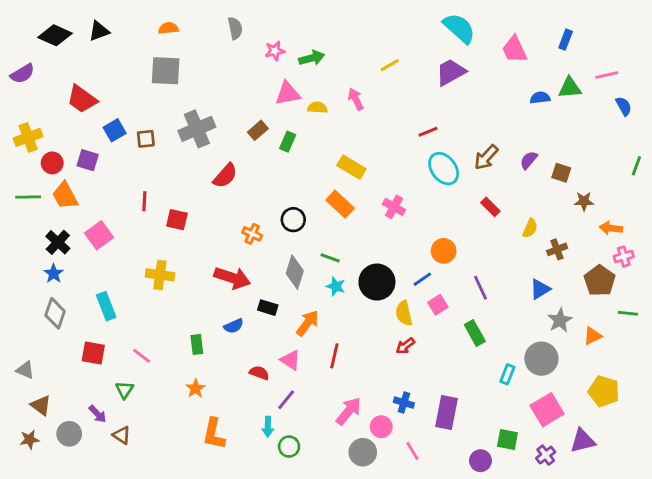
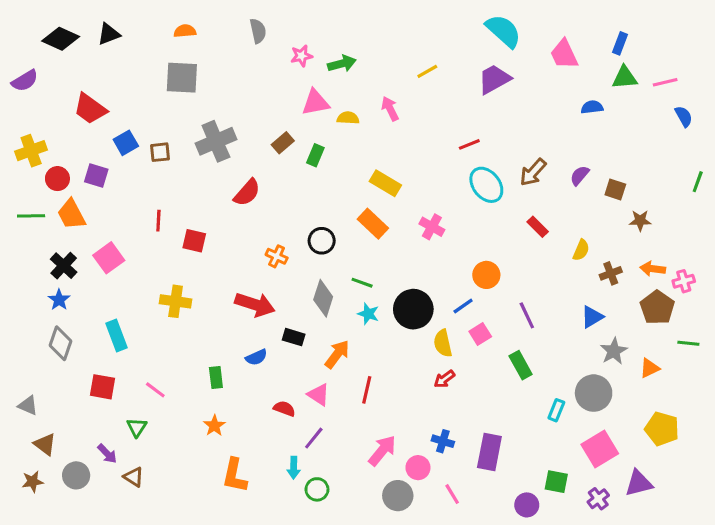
green triangle: (570, 88) -> (625, 78), moved
orange arrow: (611, 228) -> (653, 269), moved

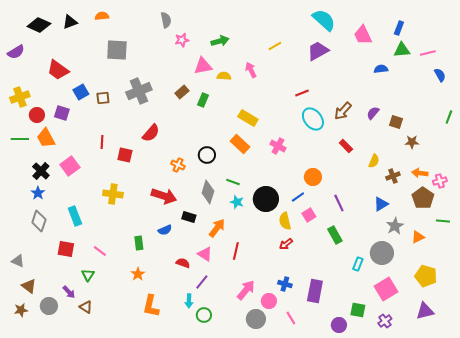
orange semicircle: (185, 31) -> (102, 16), moved
pink star: (301, 56) -> (182, 40), moved
red semicircle: (247, 193) -> (151, 133), moved
purple triangle: (639, 483) -> (425, 311), moved

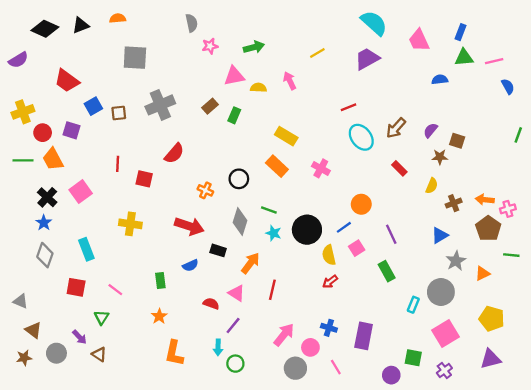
brown star: (412, 142) -> (440, 157), moved

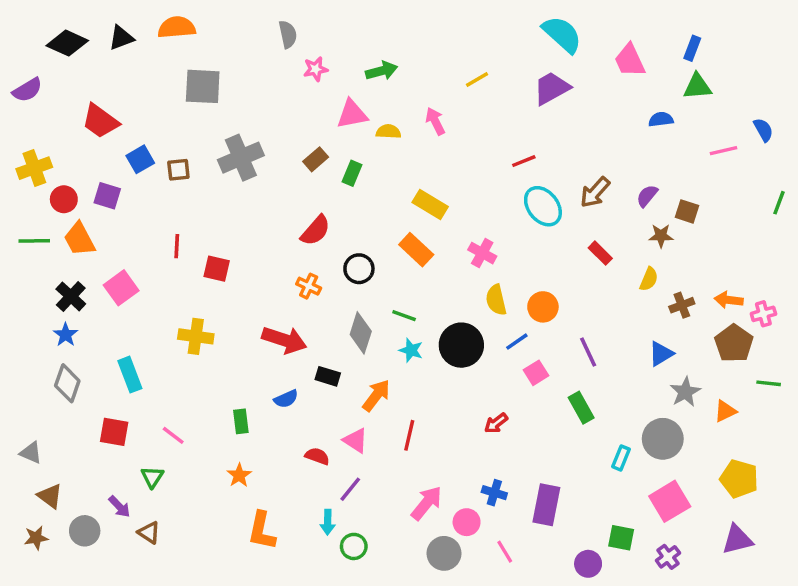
orange semicircle: (118, 18) -> (177, 27), size x1.5
pink line: (494, 61) -> (723, 151), moved
red semicircle: (174, 153) -> (316, 231), moved
yellow semicircle: (329, 255) -> (496, 300), moved

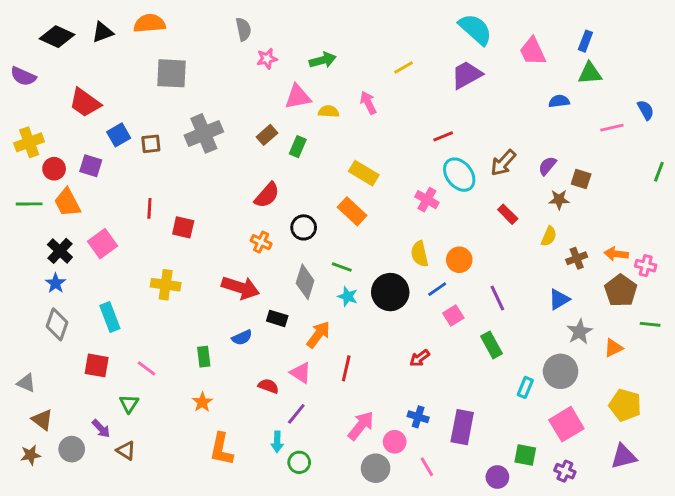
purple semicircle: (27, 90) -> (23, 76), turned 55
pink cross: (482, 253) -> (427, 200), moved
pink cross: (763, 314) -> (646, 266), turned 30
purple cross: (668, 557) -> (565, 471), turned -30

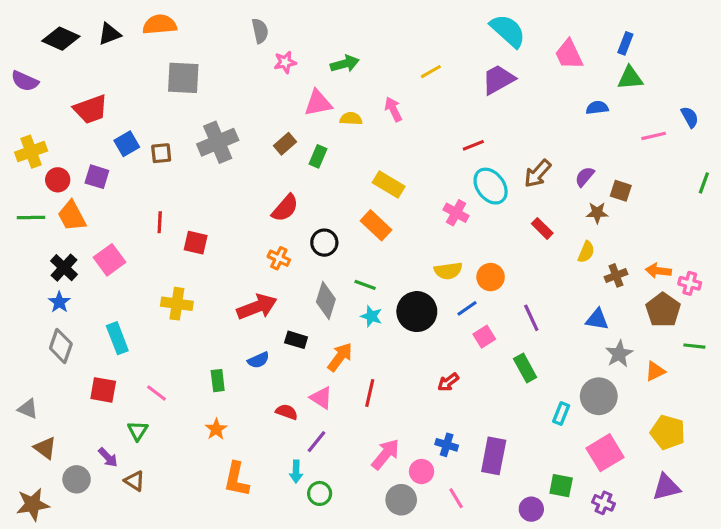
red trapezoid: (85, 103) -> (91, 109), turned -56
yellow semicircle: (420, 254) -> (448, 271), turned -85
red arrow: (240, 288) -> (257, 307), turned -39
blue triangle: (559, 299) -> (597, 319), turned 40
brown star: (31, 455) -> (33, 504), moved, size x1.5

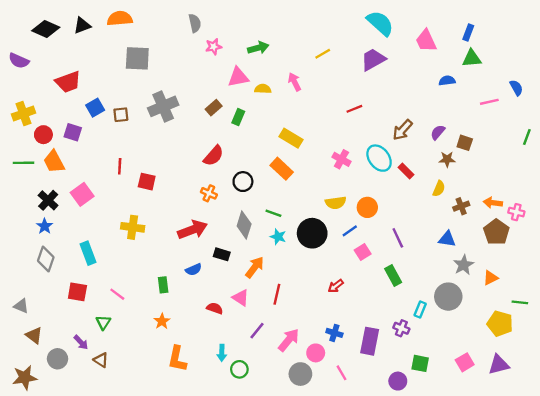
cyan ellipse: (491, 186) -> (379, 158), moved
green line: (694, 346) -> (520, 302), moved
purple line: (316, 442) -> (257, 331), moved
pink square: (605, 453) -> (465, 362), moved, size x0.7
purple cross: (603, 503) -> (401, 328), moved

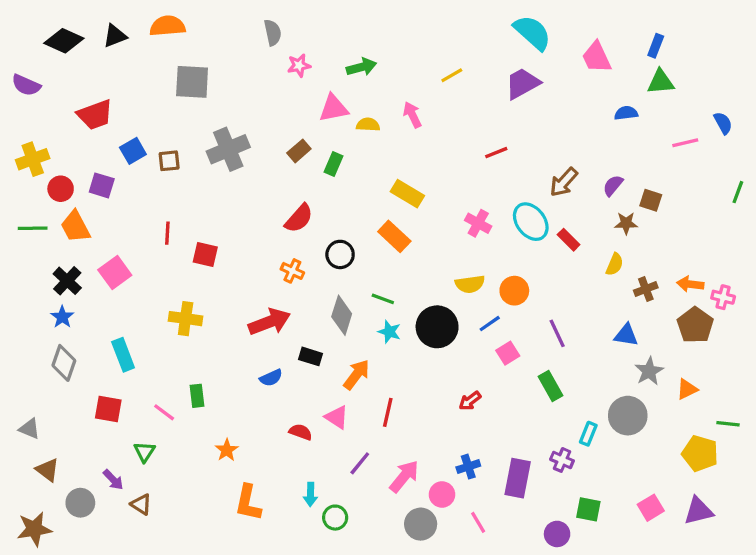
green rectangle: (163, 285) -> (197, 396), moved
blue cross: (334, 333) -> (468, 467), turned -35

